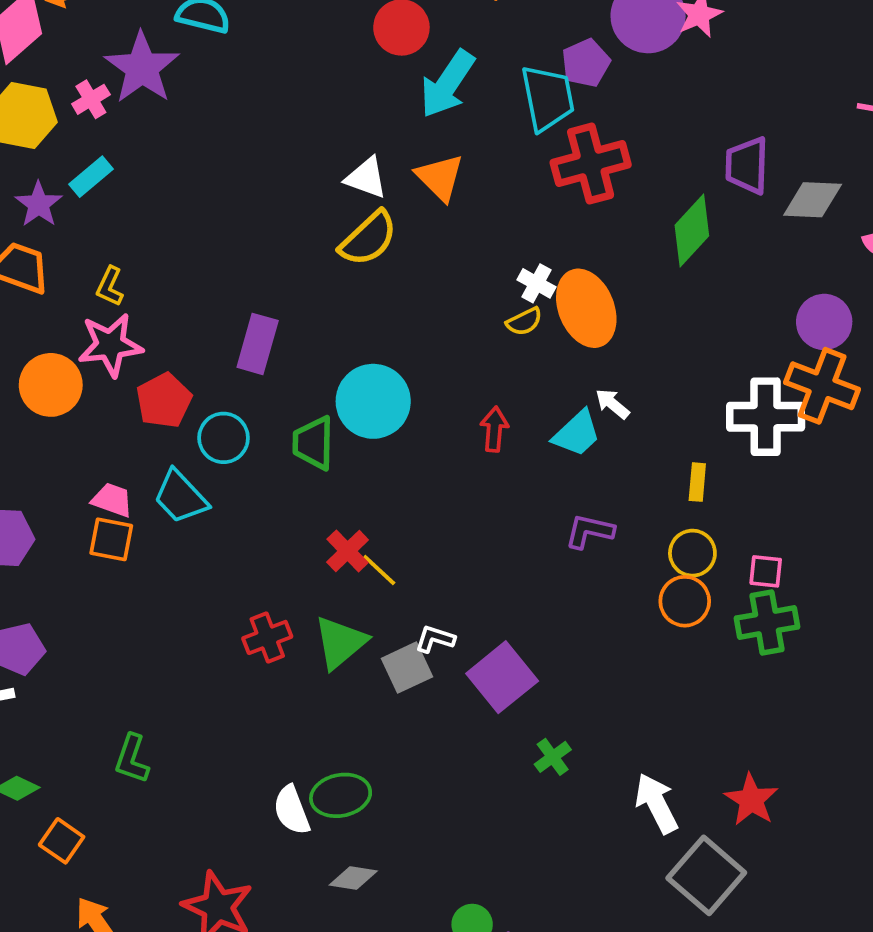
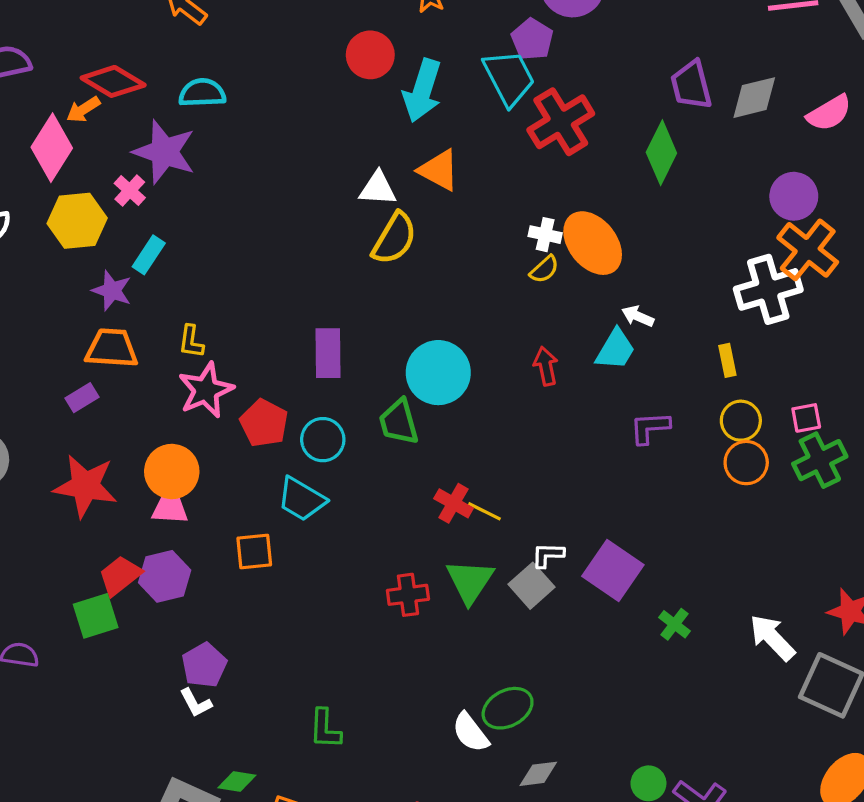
orange circle: (51, 385) -> (172, 471), moved
orange cross: (822, 386) -> (808, 250), turned 34
pink trapezoid: (112, 500) -> (170, 510), moved
red cross: (267, 637) -> (408, 595), turned 30

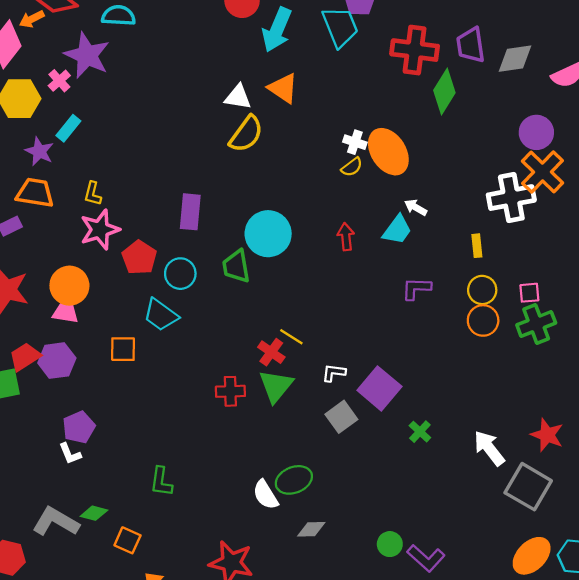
red cross: (561, 122) -> (415, 50), moved, turned 33
red cross: (454, 503) -> (271, 352), moved
gray square: (531, 586) -> (341, 417), moved

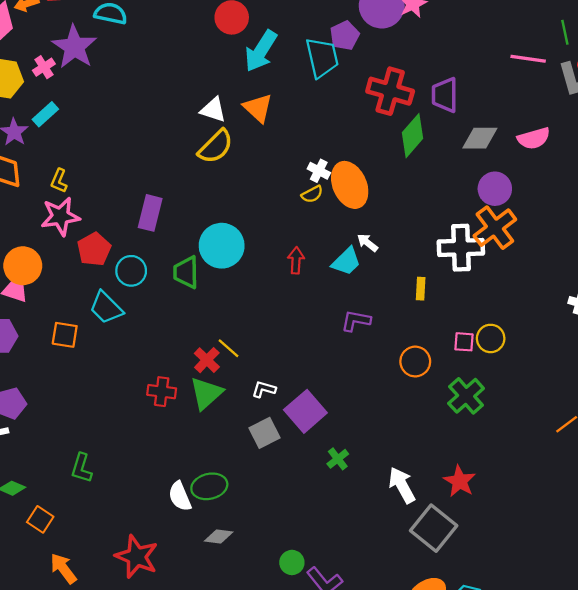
gray diamond: (515, 59) -> (480, 138), moved
yellow circle: (482, 290) -> (491, 338), moved
green cross: (536, 324) -> (466, 396), moved, turned -30

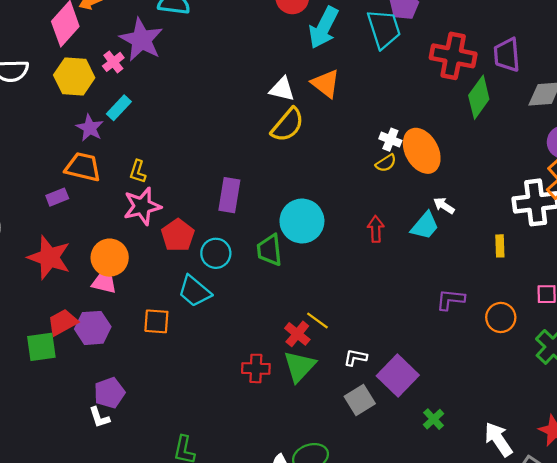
purple L-shape: (356, 321) -> (450, 300), moved

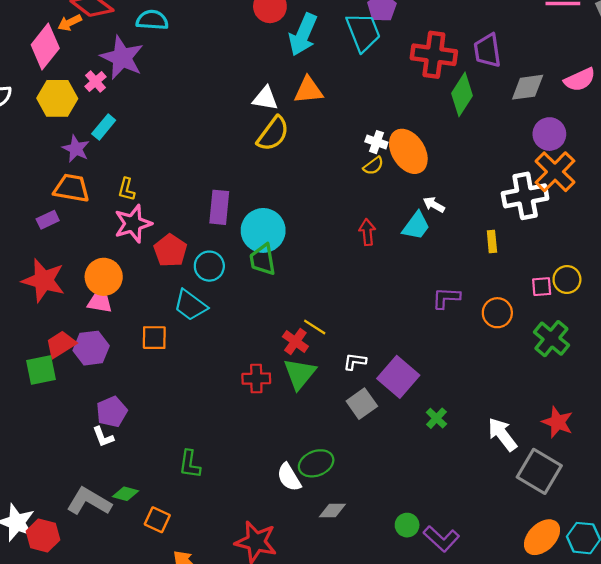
orange triangle: (326, 84) -> (308, 90), turned -40
cyan circle: (302, 221) -> (263, 230), moved

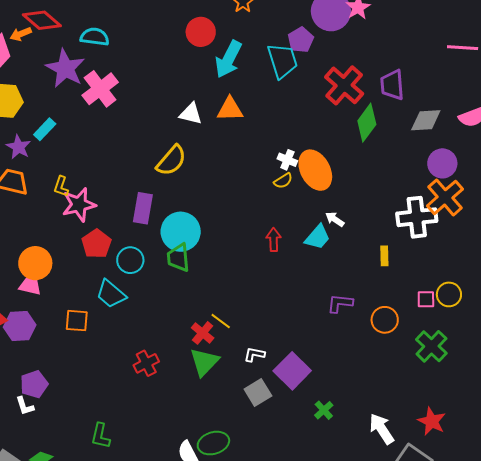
red cross: (434, 55) -> (344, 85), turned 30
pink cross: (95, 82) -> (100, 89), moved, size x1.8
yellow semicircle: (273, 134) -> (171, 161), moved
pink star: (133, 224) -> (79, 205), moved
red cross: (256, 379) -> (146, 363), moved, turned -30

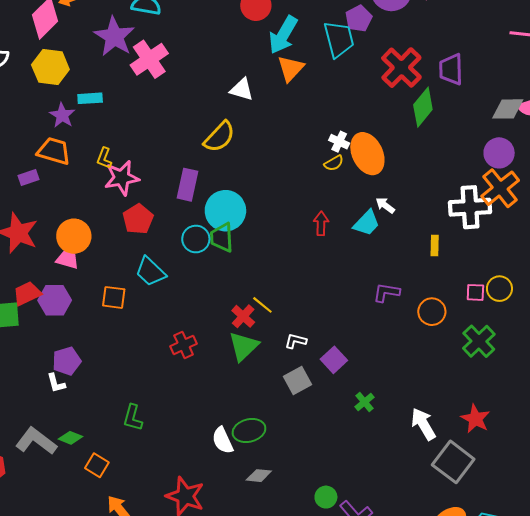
orange triangle: (230, 109) -> (291, 68), moved, turned -48
gray diamond: (426, 120) -> (508, 109), moved
cyan rectangle: (45, 129) -> (90, 98), turned 40
cyan circle: (130, 260) -> (196, 239), moved
purple square: (292, 371) -> (334, 360), size x0.7

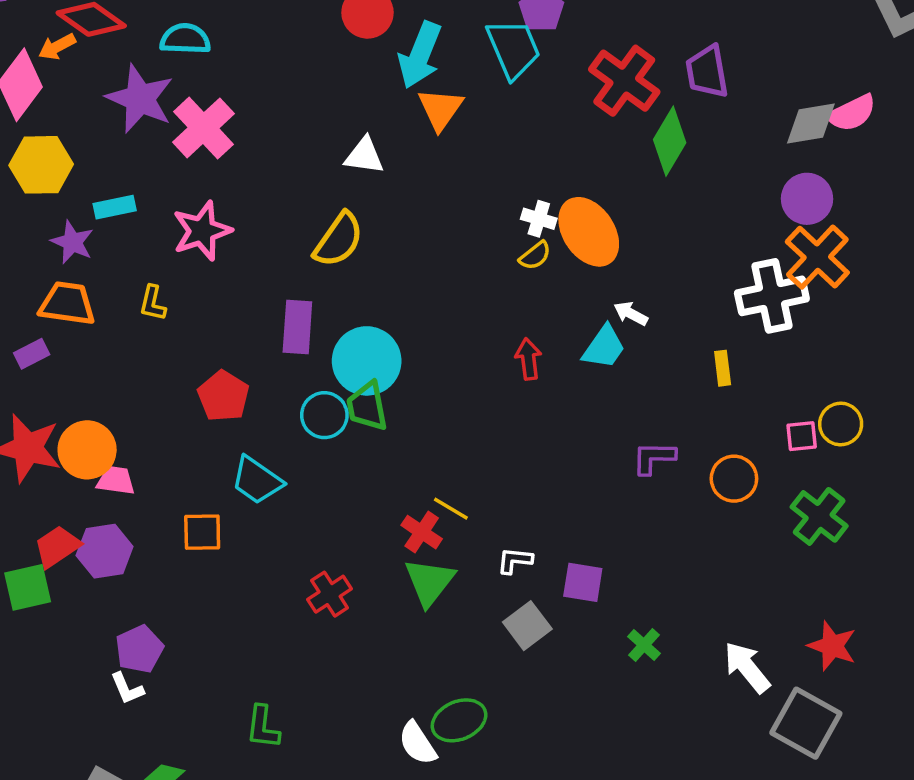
pink star: (122, 178) -> (202, 231), moved
orange circle: (74, 236) -> (87, 450), moved
purple square: (334, 360) -> (583, 582), turned -30

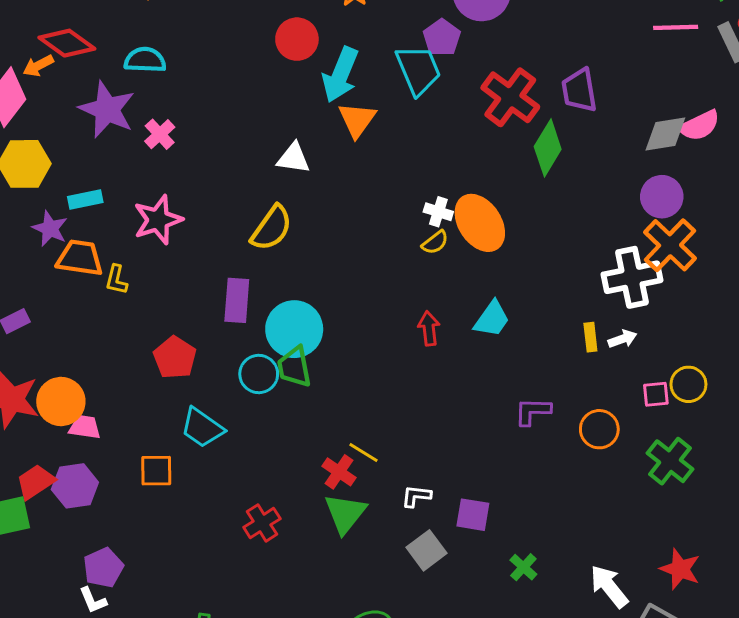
pink cross: (203, 128) -> (160, 134), size x0.6
orange trapezoid: (67, 304) -> (80, 258), moved
white arrow: (631, 313) -> (622, 339), moved, turned 132

